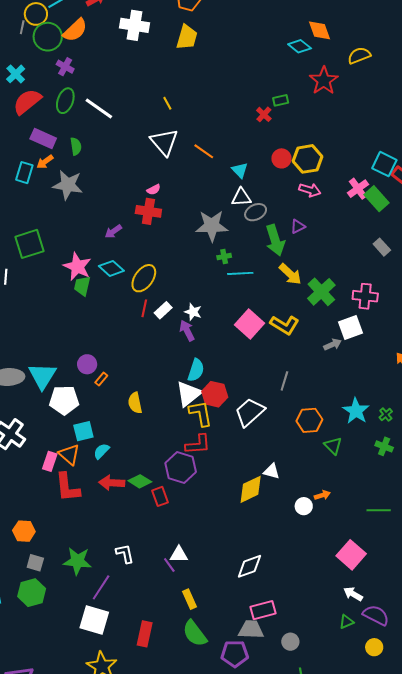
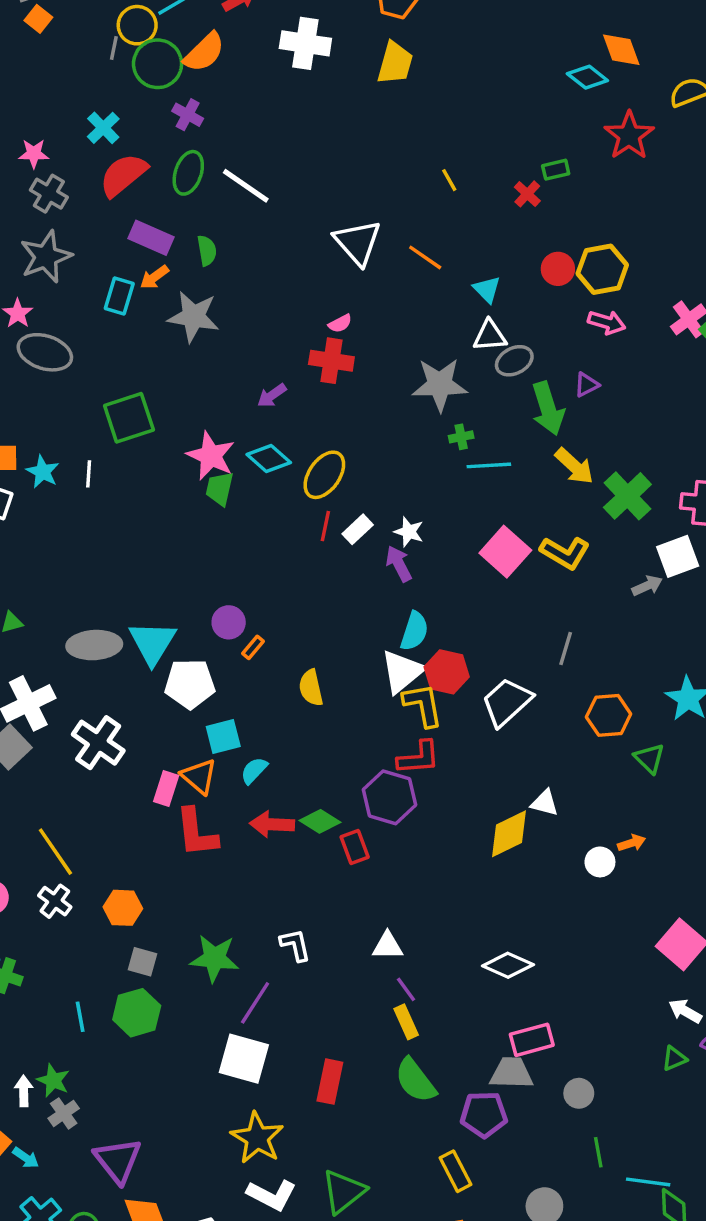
yellow line: (167, 103) -> (449, 180), moved
purple line: (169, 565) -> (406, 989), moved
white diamond: (249, 566) -> (508, 965), turned 44

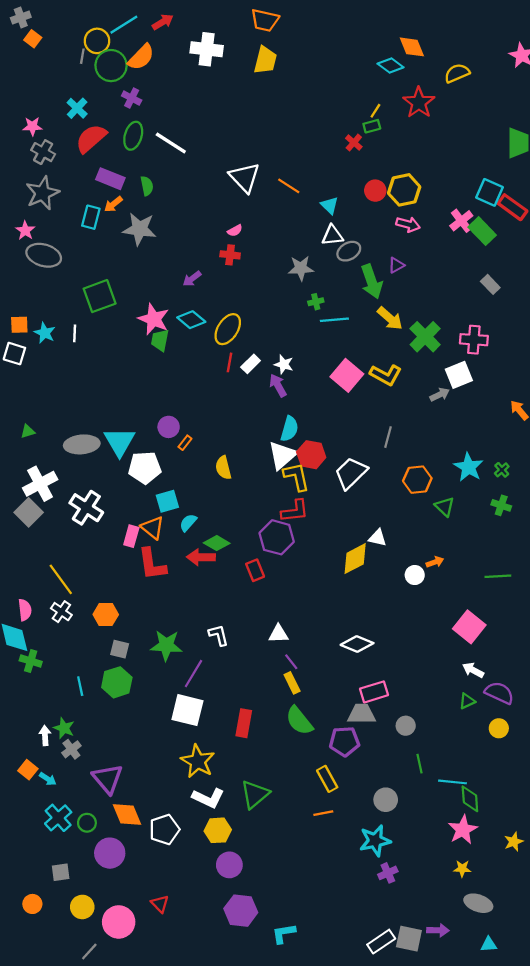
yellow line: (449, 180) -> (375, 111), moved, turned 64
red cross: (331, 361) -> (230, 255), size x0.7
gray star: (440, 385) -> (301, 268), size x0.7
green diamond: (320, 821) -> (217, 543), moved

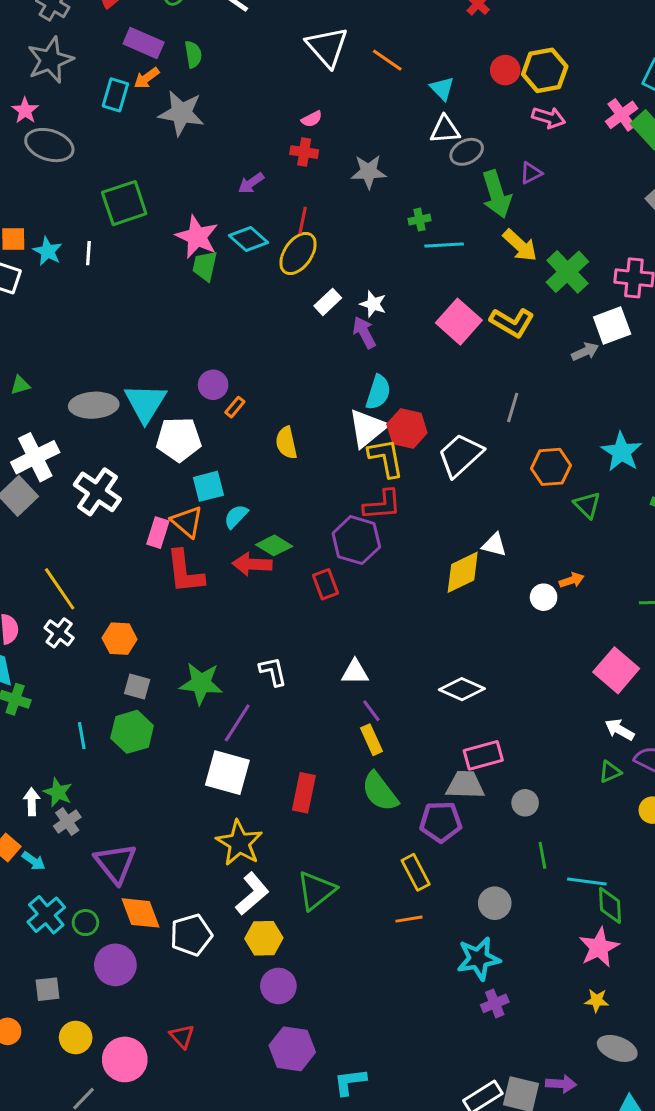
gray star: (301, 268) -> (369, 172), moved
red line: (229, 362) -> (303, 220), moved
white L-shape: (208, 798) -> (252, 894), turned -68

